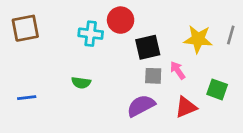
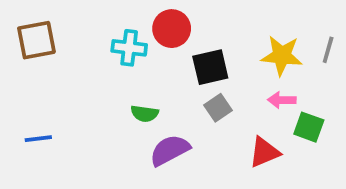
pink arrow: (178, 70) -> (282, 100), moved, turned -54
gray square: (153, 76) -> (218, 108), turned -36
green semicircle: (81, 83) -> (145, 114), moved
purple semicircle: (141, 106) -> (170, 150), moved

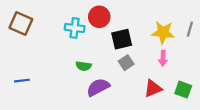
brown square: (36, 40) -> (21, 24), turned 35
pink arrow: (282, 100) -> (163, 58), turned -88
green square: (309, 127) -> (183, 90), moved

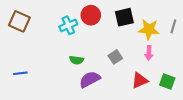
cyan cross: (75, 28) -> (68, 25), turned -30
black square: (122, 39) -> (124, 17), moved

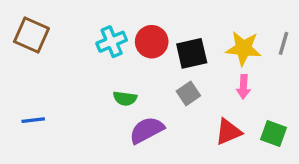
red circle: (91, 15) -> (152, 42), moved
black square: (124, 17) -> (192, 53), moved

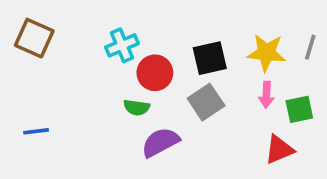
red circle: (152, 42) -> (155, 73), moved
gray square: (188, 93) -> (206, 102), size x1.4
red triangle: (228, 132) -> (279, 150), moved
green square: (273, 133) -> (299, 109), moved, turned -32

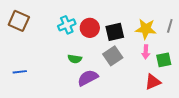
red circle: (155, 73) -> (90, 28), moved

